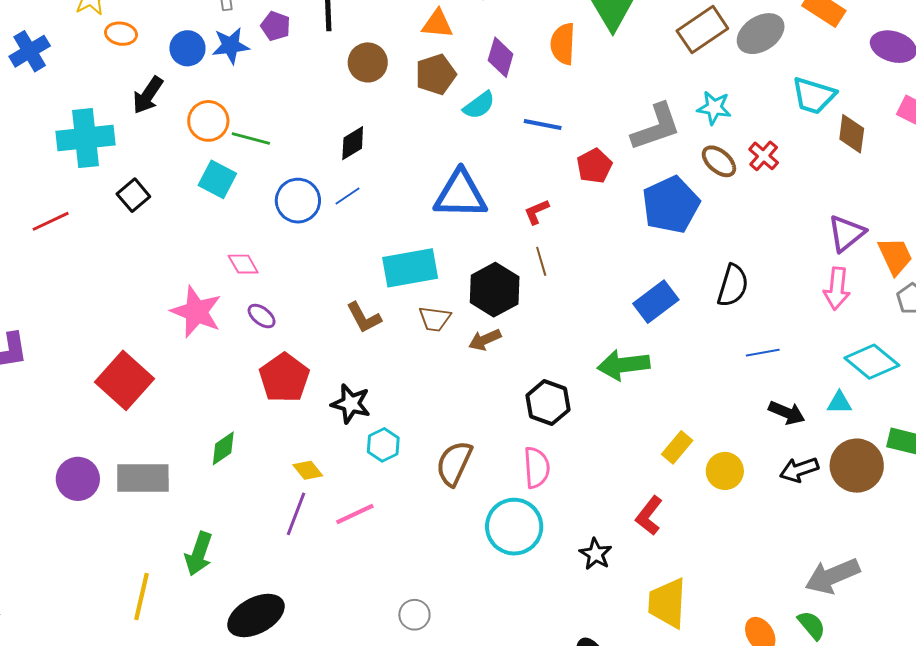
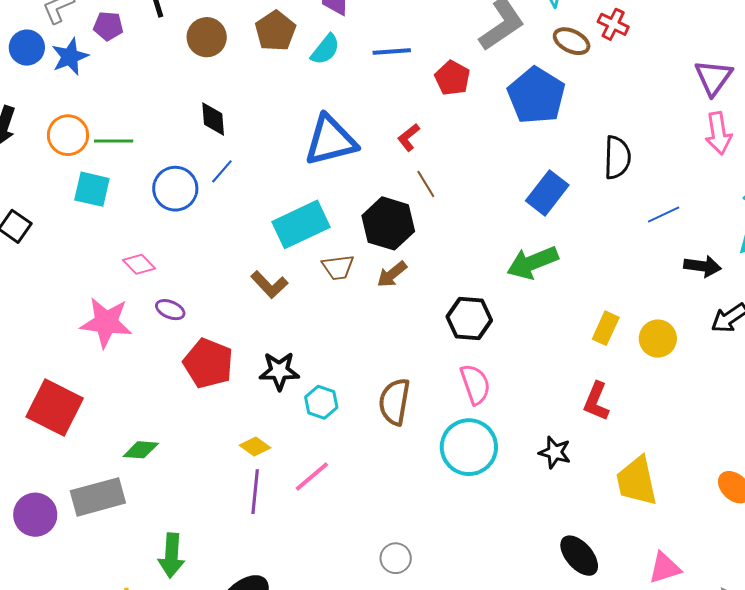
blue circle: (187, 48) -> (27, 48), moved
black diamond: (353, 143) -> (213, 119), turned -48
green diamond: (223, 448) -> (141, 450), moved, turned 54

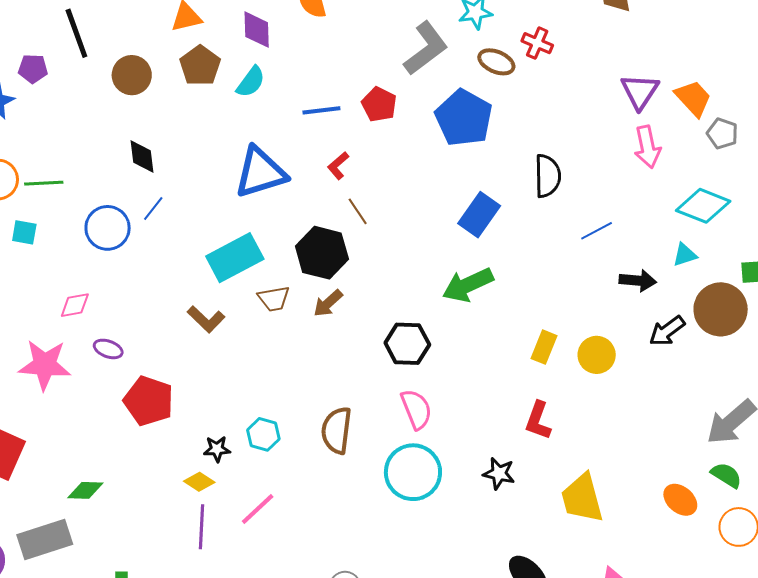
blue line: (392, 51) -> (321, 110), moved
cyan square: (92, 189) -> (24, 232), size x0.7
pink diamond: (139, 264) -> (75, 305), turned -52
black star: (279, 371) -> (217, 449), moved, size x0.7

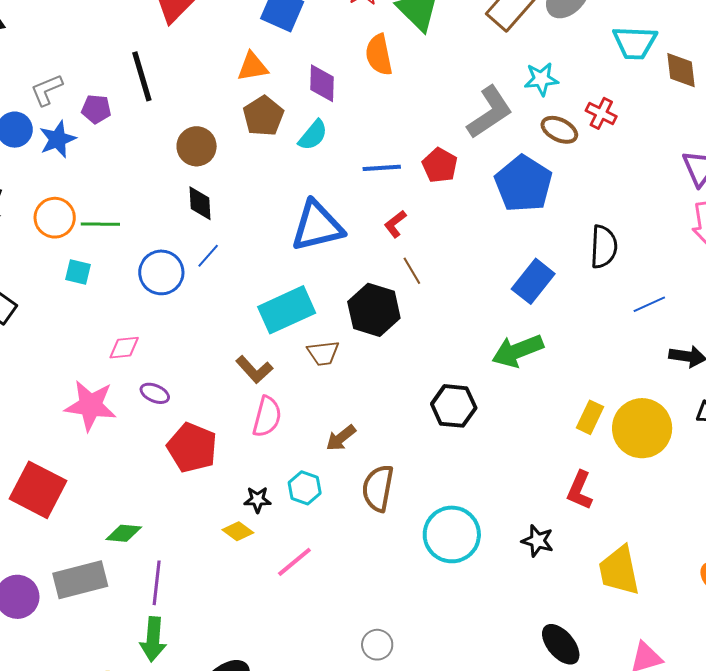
brown circle: (132, 75) -> (197, 146), moved
brown arrow: (328, 303) -> (341, 438), moved
yellow circle: (597, 355) -> (642, 428), size x1.6
pink semicircle: (416, 409) -> (267, 417), moved, turned 33
purple line: (201, 527) -> (157, 583), moved

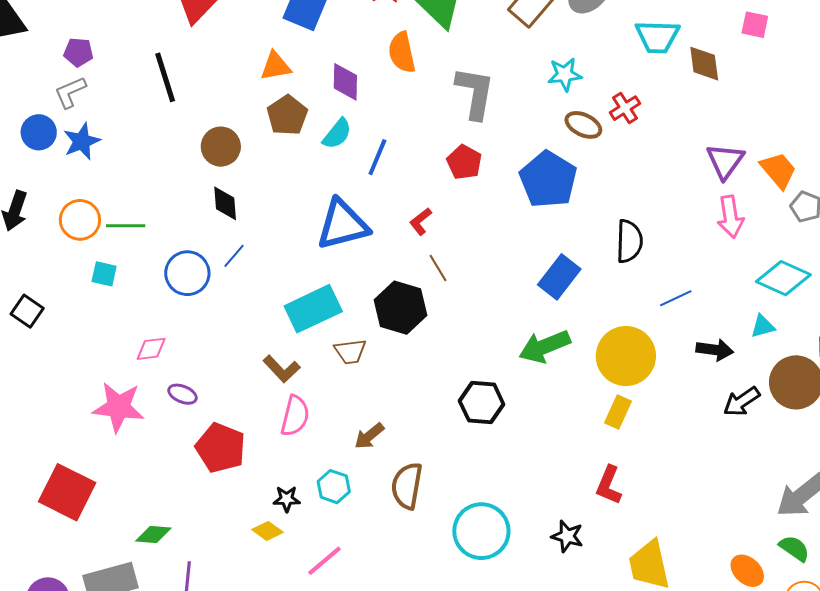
purple pentagon: (96, 109) -> (78, 52), moved
gray L-shape: (490, 112) -> (475, 93), moved, turned -46
red cross: (601, 113) -> (625, 108), turned 32
blue line: (382, 168) -> (377, 157), moved, turned -63
yellow circle: (642, 428) -> (626, 356), moved

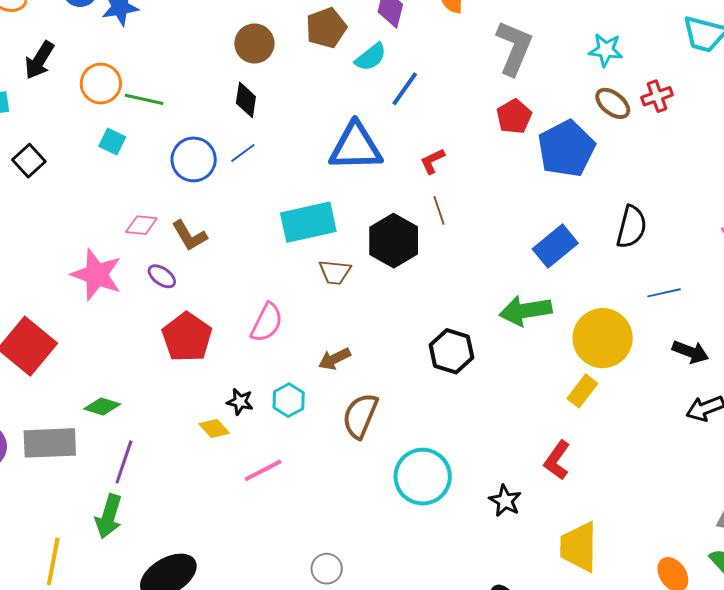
red pentagon: (464, 162) -> (514, 116), moved
brown L-shape: (282, 369) -> (189, 236), moved

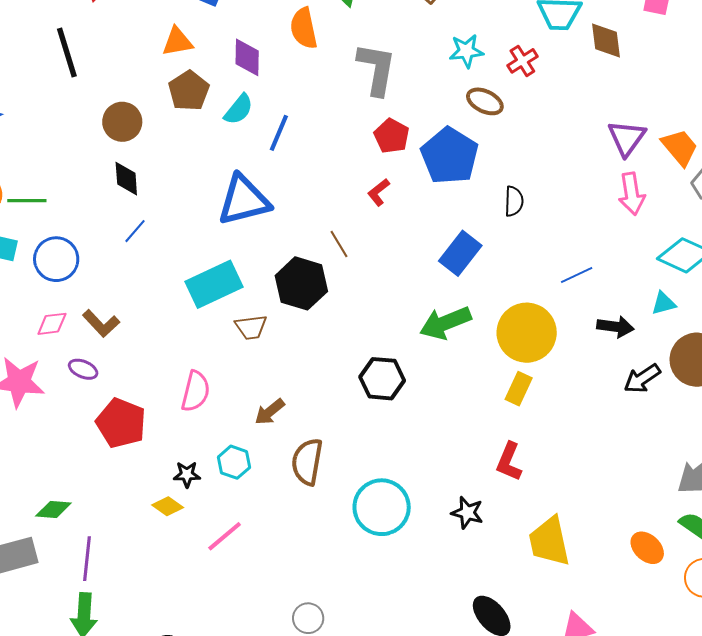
red cross: (657, 96) -> (522, 61), moved
blue circle: (194, 159) -> (56, 259), moved
red L-shape: (432, 161) -> (379, 192), moved
black semicircle: (632, 227) -> (514, 201), moved, size x0.7

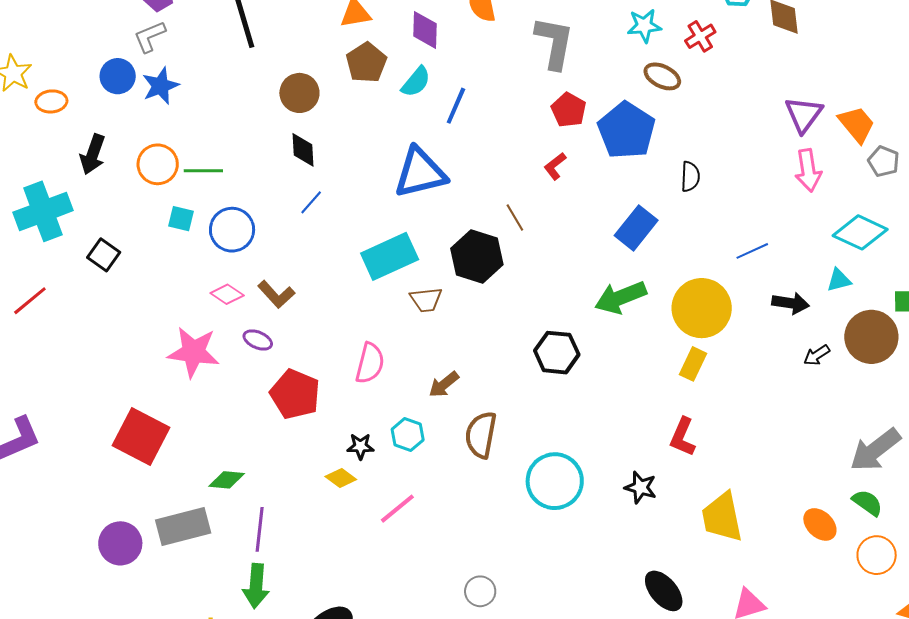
pink diamond: (52, 324) -> (227, 294), turned 40
black arrow: (642, 379) -> (817, 355), size x0.7

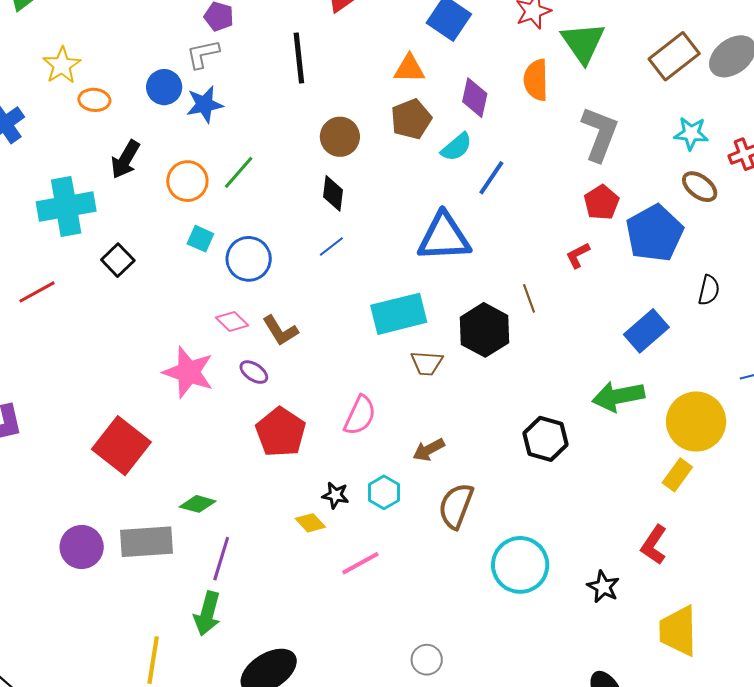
green line: (203, 171) -> (239, 172), moved, turned -60

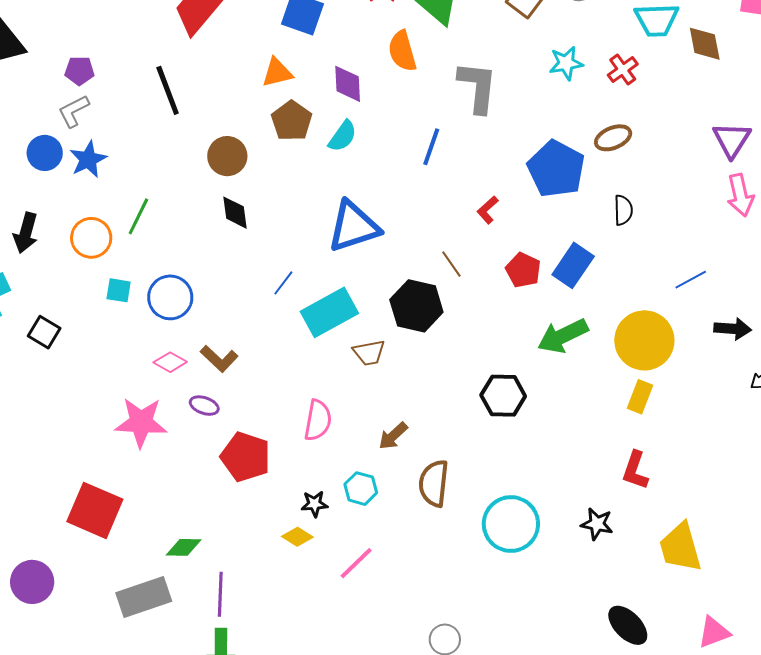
blue line: (491, 178) -> (431, 147), moved
brown ellipse: (700, 187) -> (613, 138), moved, turned -45
red pentagon: (601, 202) -> (523, 270), moved
blue line: (331, 246) -> (283, 283), moved
purple circle: (82, 547) -> (32, 582), moved

